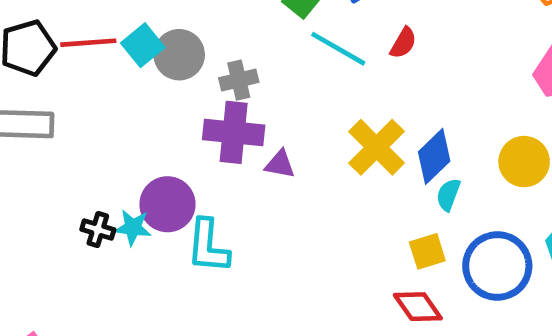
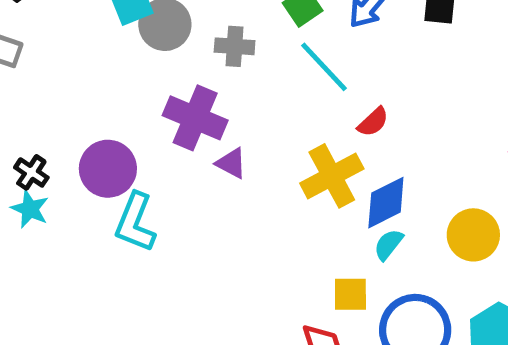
red semicircle: (403, 43) -> (373, 122), moved
gray cross: (239, 80) -> (235, 46), moved
cyan star: (133, 227) -> (30, 209), moved

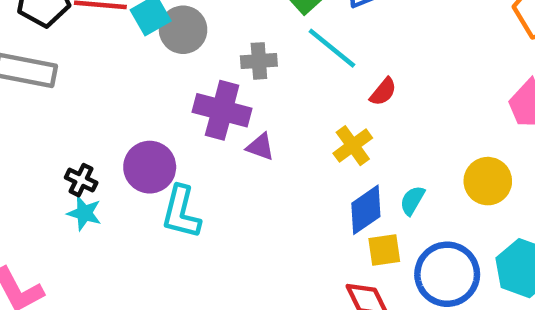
gray cross: (235, 46) -> (259, 61), moved
yellow cross: (332, 176) -> (353, 146), size x0.7
blue diamond: (386, 203) -> (366, 210), moved

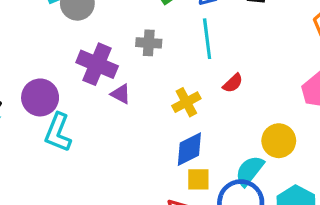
cyan line: (332, 48) -> (207, 39), moved, turned 36
gray cross: (259, 61) -> (149, 43), moved
red semicircle: (383, 92) -> (233, 83), moved
cyan semicircle: (412, 200) -> (250, 171), moved, size x1.5

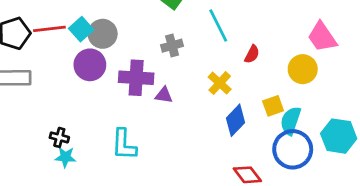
purple circle: (40, 97) -> (90, 65), moved
yellow circle: (279, 141) -> (303, 69), moved
yellow square: (198, 179) -> (273, 106), moved

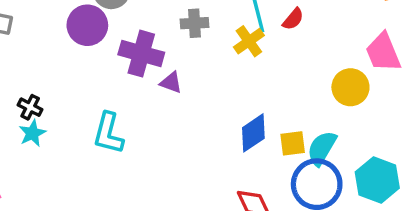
red semicircle: (252, 54) -> (293, 19), moved
yellow cross: (220, 83) -> (249, 41), moved
yellow square: (273, 106) -> (293, 143), moved
cyan star: (65, 157) -> (32, 133), turned 30

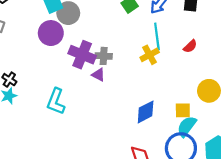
red semicircle: (293, 19) -> (190, 46), moved
gray cross: (195, 23) -> (104, 56), moved
yellow square: (293, 143) -> (183, 110), moved

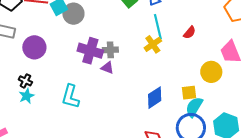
purple circle: (51, 33) -> (34, 47), moved

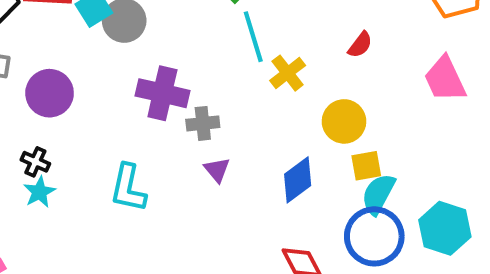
cyan line: (158, 27) -> (253, 37), moved
gray cross: (110, 50) -> (203, 123), moved
purple triangle: (107, 68) -> (217, 170), moved, turned 32
yellow circle: (211, 72) -> (344, 121), moved

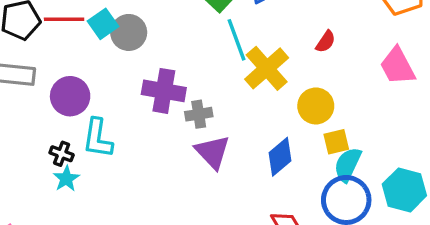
yellow cross: (288, 73) -> (267, 68), size x1.5
purple triangle: (217, 170) -> (213, 152), size x1.6
cyan L-shape: (128, 188) -> (98, 138), moved

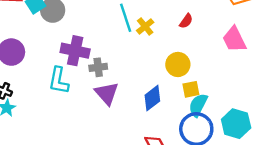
yellow cross: (267, 68) -> (145, 26), moved, size x0.6
cyan L-shape: (98, 138) -> (59, 81), moved

